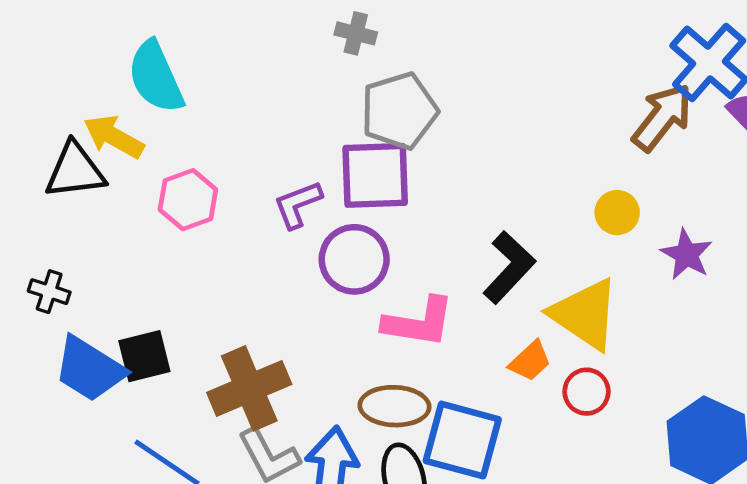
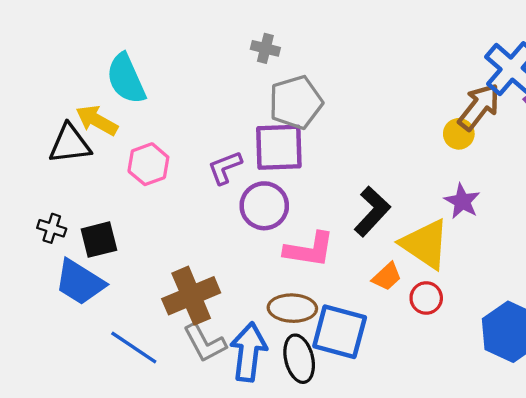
yellow circle: (617, 213) -> (459, 134), moved
purple star: (687, 254) -> (462, 201), moved
black square: (144, 356) -> (99, 240), moved

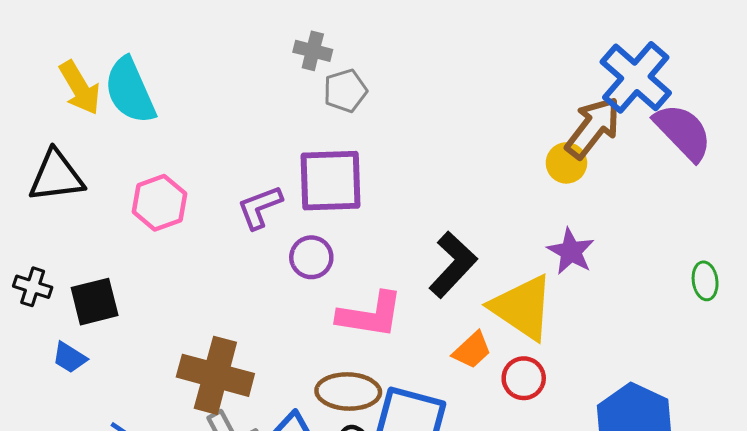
gray pentagon: (296, 102) -> (345, 91), moved, size x0.6
yellow arrow: (97, 120) -> (80, 88), moved, turned -150
purple circle: (264, 206) -> (311, 257), size x0.7
blue trapezoid: (80, 282) -> (69, 358), size x0.5
brown cross: (191, 296) -> (215, 375), turned 38

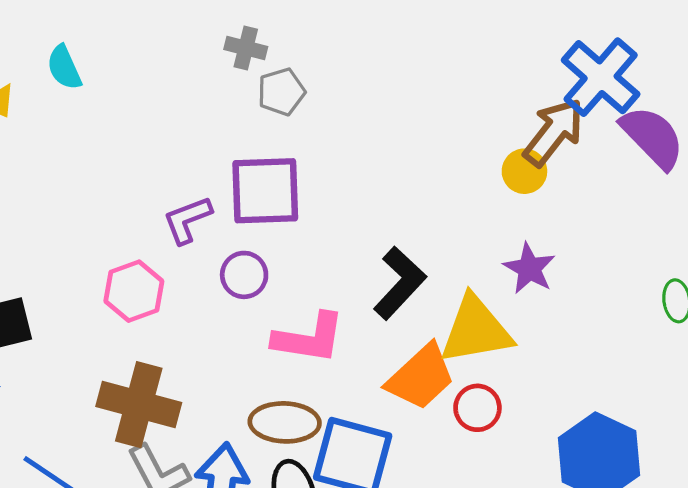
cyan semicircle: (130, 91) -> (64, 67), moved, size x0.6
pink hexagon: (159, 203) -> (134, 291), moved
yellow triangle: (522, 307) -> (476, 330), turned -44
orange trapezoid: (472, 350) -> (421, 377), size x1.6

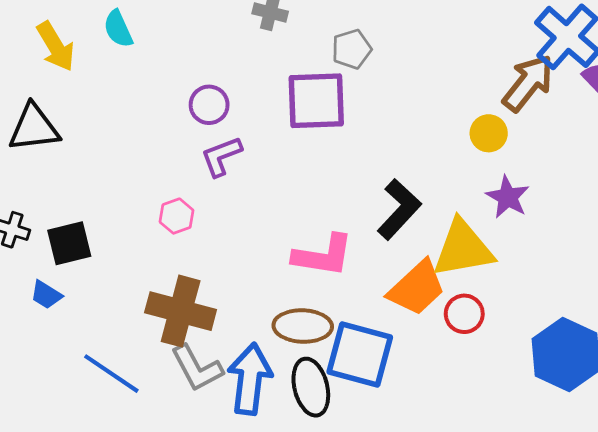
gray pentagon: (281, 92) -> (352, 49), moved
yellow circle: (524, 171) -> (489, 133), moved
purple square: (265, 191) -> (316, 101), moved
purple circle: (244, 275) -> (209, 105), moved
pink hexagon: (134, 291) -> (176, 216), size x0.7

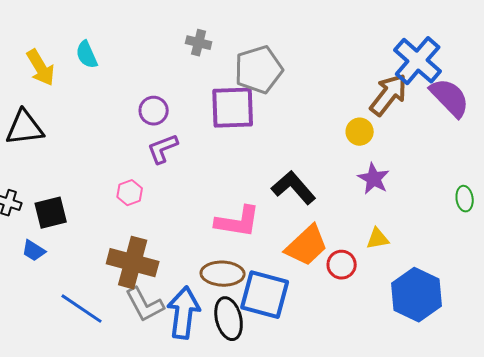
gray pentagon: (352, 49) -> (259, 70), size x1.6
black L-shape: (399, 209) -> (294, 188), turned -84
yellow triangle: (463, 249) -> (378, 239), moved, size x0.5

